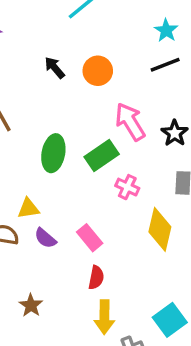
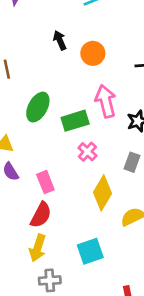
red semicircle: (96, 278) -> (41, 215), size x1.4
cyan square: (170, 320) -> (90, 251), moved

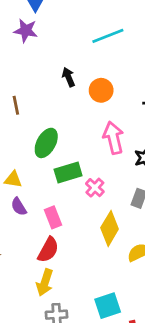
green rectangle: (75, 121) -> (68, 173), moved
cyan square: (90, 251) -> (108, 306), moved

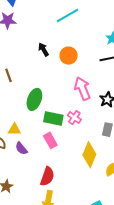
green rectangle: (68, 173) -> (53, 118), turned 36
pink cross: (95, 188) -> (74, 118), moved
pink rectangle: (53, 217) -> (50, 140), moved

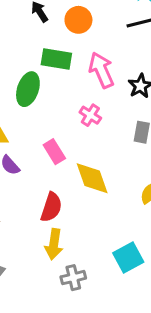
green rectangle: (53, 118) -> (56, 59), moved
yellow diamond: (89, 155) -> (92, 178), moved, turned -40

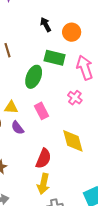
pink rectangle: (54, 152) -> (42, 111), moved

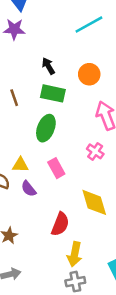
black arrow: (46, 25) -> (48, 66), moved
green rectangle: (55, 58) -> (53, 93), moved
yellow arrow: (43, 184) -> (75, 254), moved

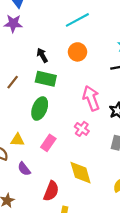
orange circle: (89, 74) -> (78, 52), moved
brown line: (14, 98) -> (13, 82), turned 56
pink rectangle: (56, 168) -> (48, 143), turned 63
purple semicircle: (29, 189) -> (24, 169), moved

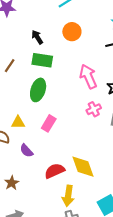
pink cross: (82, 129) -> (94, 109), moved, turned 32
yellow diamond: (81, 173) -> (83, 167), moved
red semicircle: (51, 191) -> (55, 171), turned -132

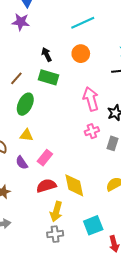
green ellipse: (38, 90) -> (25, 104), moved
yellow triangle: (18, 122) -> (26, 135), moved
pink rectangle: (49, 123) -> (45, 158), moved

